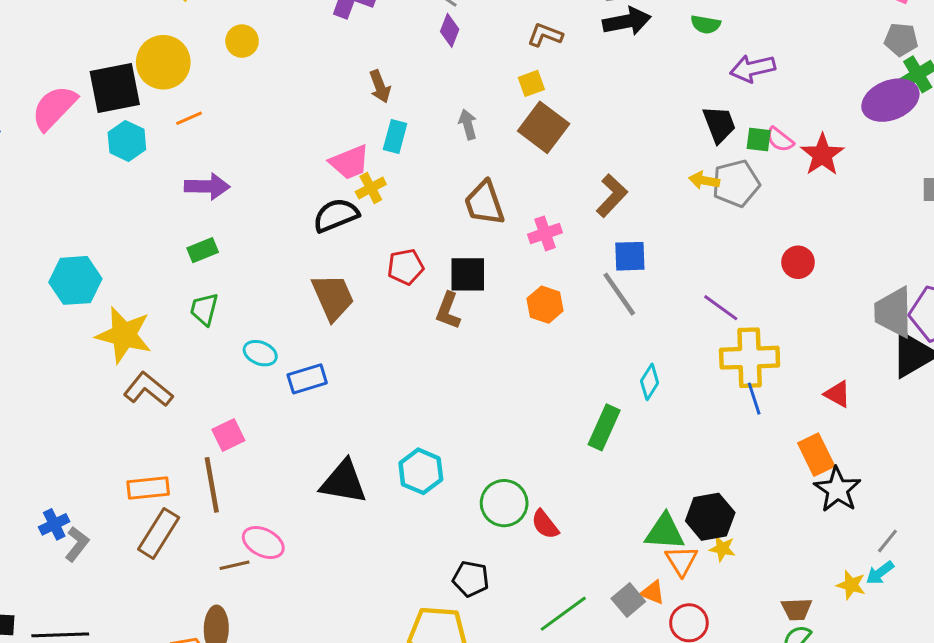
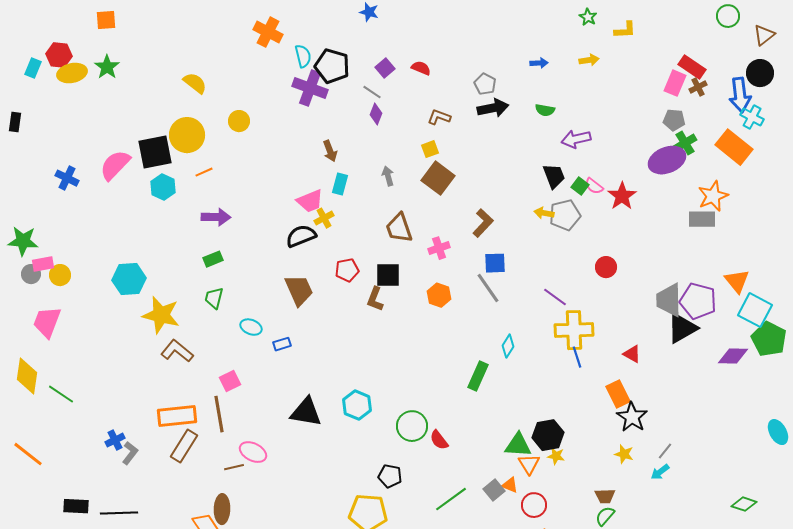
green square: (759, 140) -> (580, 186), turned 30
blue rectangle: (307, 379) -> (282, 344), size x0.7
orange rectangle: (148, 488) -> (177, 416), size x1.4
yellow star: (851, 585) -> (624, 454), moved

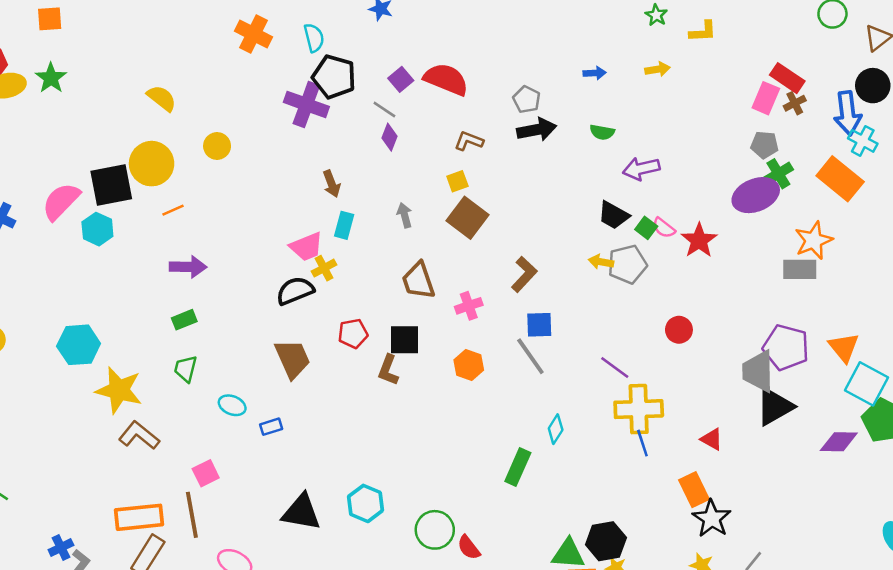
cyan semicircle: (303, 56) -> (314, 38), moved
red semicircle: (421, 68) -> (446, 79), size x1.8
black trapezoid: (554, 176) -> (613, 215), turned 140
cyan hexagon: (163, 187) -> (97, 229), moved
purple pentagon: (698, 301) -> (786, 347), moved

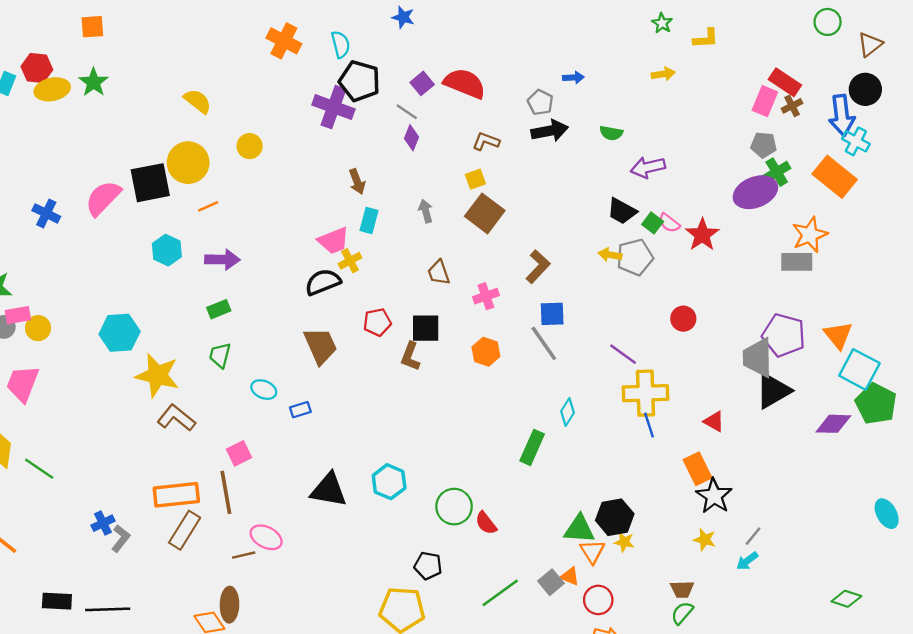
blue arrow: (595, 73) -> (573, 78), moved
cyan hexagon: (97, 229) -> (167, 250), moved
brown trapezoid: (418, 281) -> (439, 273), size x0.7

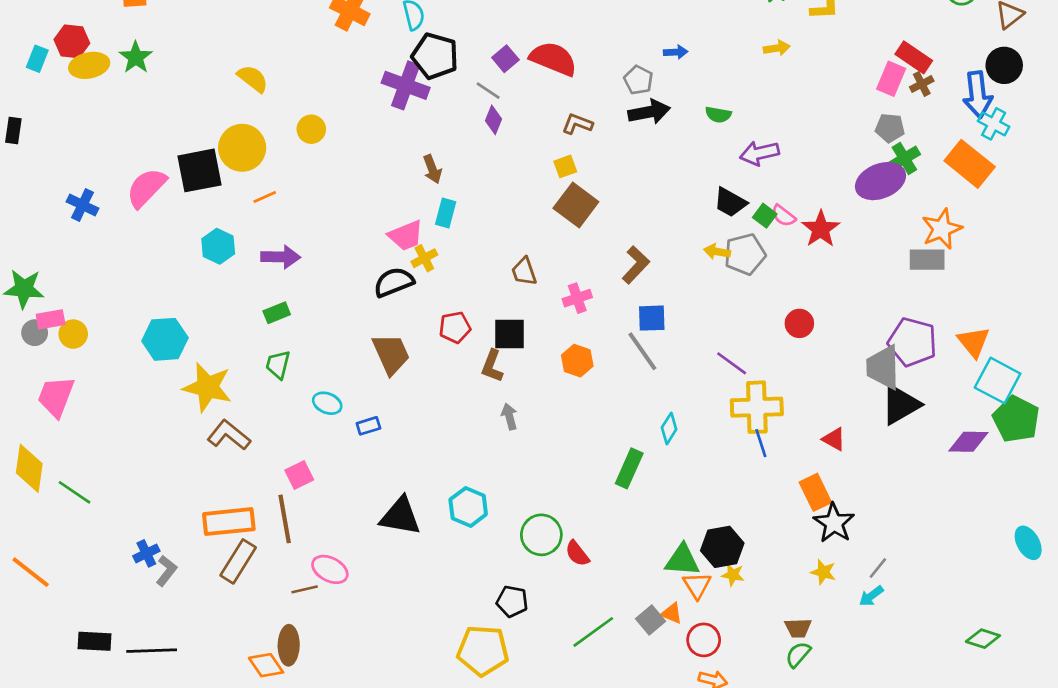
gray arrow: (426, 211) -> (509, 416), moved

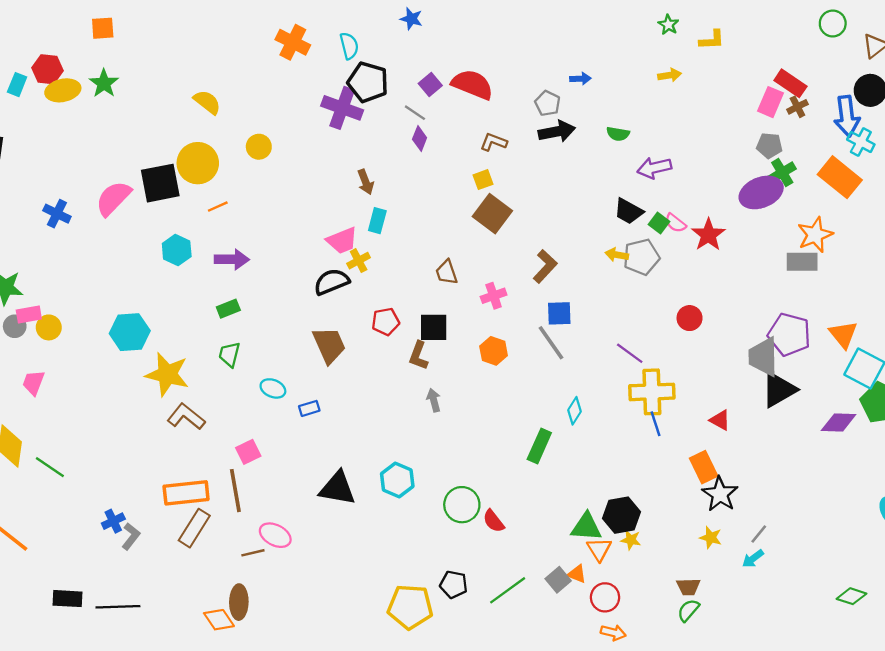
pink trapezoid: (56, 397) -> (33, 383), size x0.7
black pentagon: (512, 601) -> (454, 584), moved

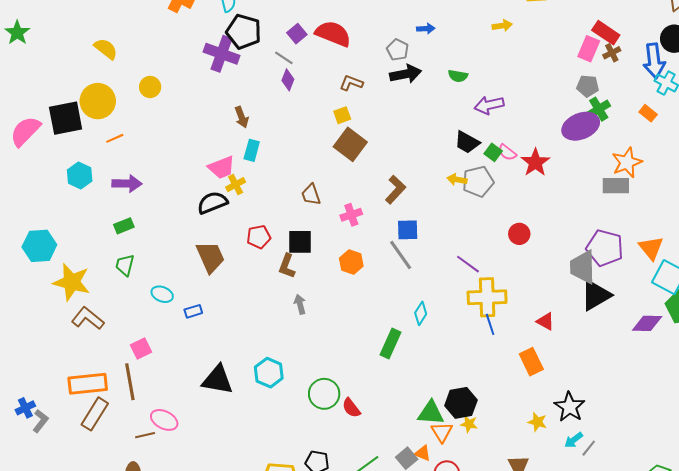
orange rectangle: (840, 177) -> (648, 113), size x0.5
black star: (720, 494) -> (570, 407), moved
gray line: (759, 534) -> (589, 448), moved

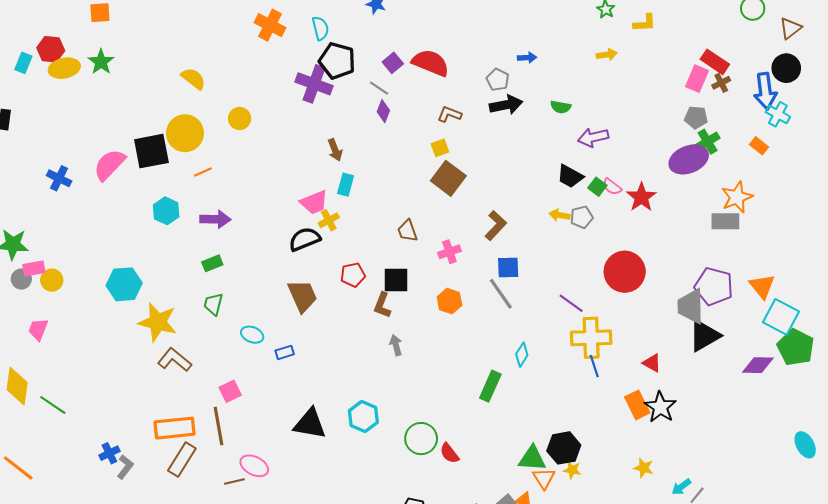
gray pentagon: (478, 182) -> (582, 217), size x0.7
red circle: (519, 234) -> (625, 272), size x1.8
black star: (570, 407) -> (660, 407), moved

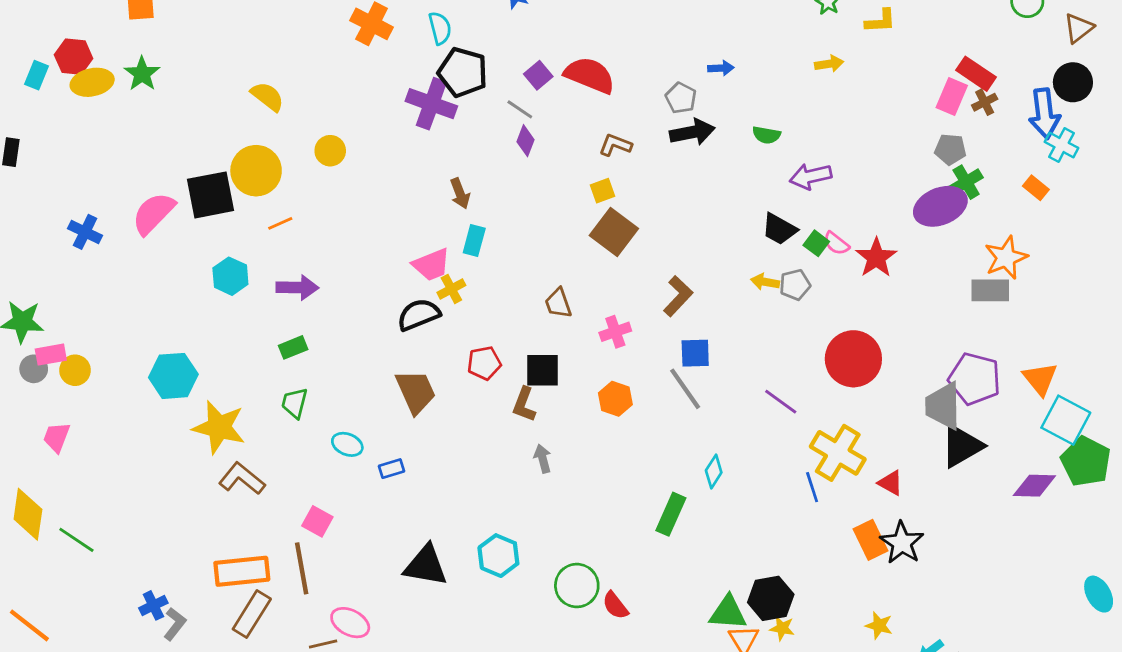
yellow cross: (591, 338) -> (838, 453), moved, turned 33
pink square: (230, 391) -> (317, 521), turned -35

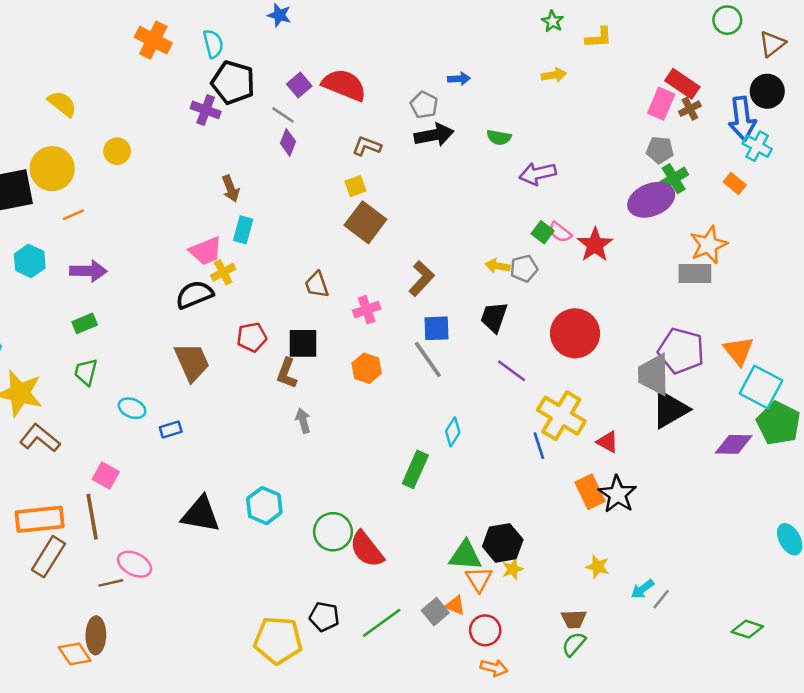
purple cross: (431, 104) -> (206, 110), size x0.7
black trapezoid: (779, 229) -> (494, 317), moved, turned 80
red semicircle: (615, 605) -> (367, 549), size x1.5
yellow star: (782, 628) -> (513, 569), turned -30

